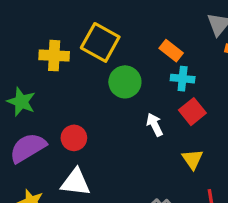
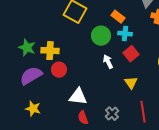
yellow cross: (54, 56) -> (50, 51), moved
green circle: (125, 82) -> (101, 36), moved
white triangle: (76, 182) -> (78, 97), moved

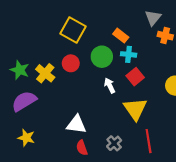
yellow cross: (50, 51) -> (45, 73), turned 36
red circle: (59, 70) -> (71, 63), moved
yellow triangle: (131, 83) -> (135, 109), size x1.6

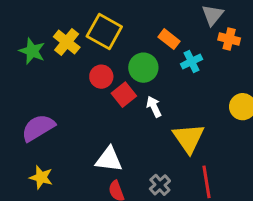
cyan cross: (129, 54) -> (192, 62), moved, turned -32
green star: (20, 70) -> (32, 51), moved
yellow cross: (45, 73) -> (67, 42), moved
red square: (135, 77) -> (124, 95), moved

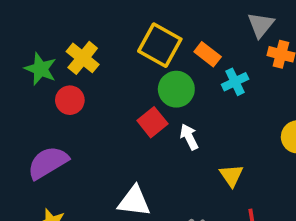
yellow square: (104, 31) -> (160, 45), moved
red circle: (101, 77) -> (70, 100), moved
yellow triangle: (189, 138) -> (231, 175), size x0.6

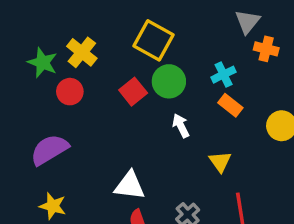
orange rectangle: (208, 54) -> (230, 105), moved
red square: (152, 122) -> (133, 92), moved

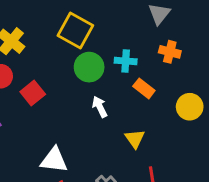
orange cross: (266, 49) -> (170, 52), moved
cyan cross: (224, 75) -> (126, 61), moved, turned 30
red square: (133, 92) -> (33, 93), moved

